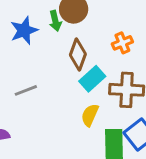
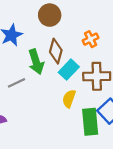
green arrow: (55, 21) -> (36, 62), moved, size x1.5

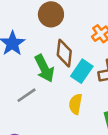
yellow semicircle: (69, 99) -> (76, 104), moved

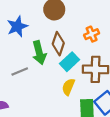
yellow semicircle: (76, 104) -> (68, 87), moved

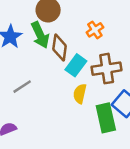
green arrow: (39, 53) -> (40, 35), moved

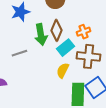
orange cross: (95, 30) -> (83, 32), moved
green arrow: (40, 35) -> (41, 35), moved

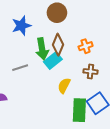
cyan rectangle: (65, 48) -> (53, 60), moved
brown cross: (89, 56) -> (91, 71), size x0.6

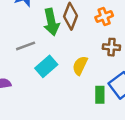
cyan rectangle: (53, 60) -> (46, 66), moved
green rectangle: (79, 110) -> (100, 95), size x0.6

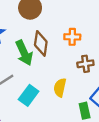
orange cross: (104, 17) -> (72, 37), turned 35

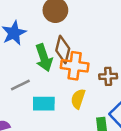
orange cross: (72, 37) -> (75, 66), moved, size x1.5
cyan rectangle: (29, 95) -> (44, 104), turned 48

